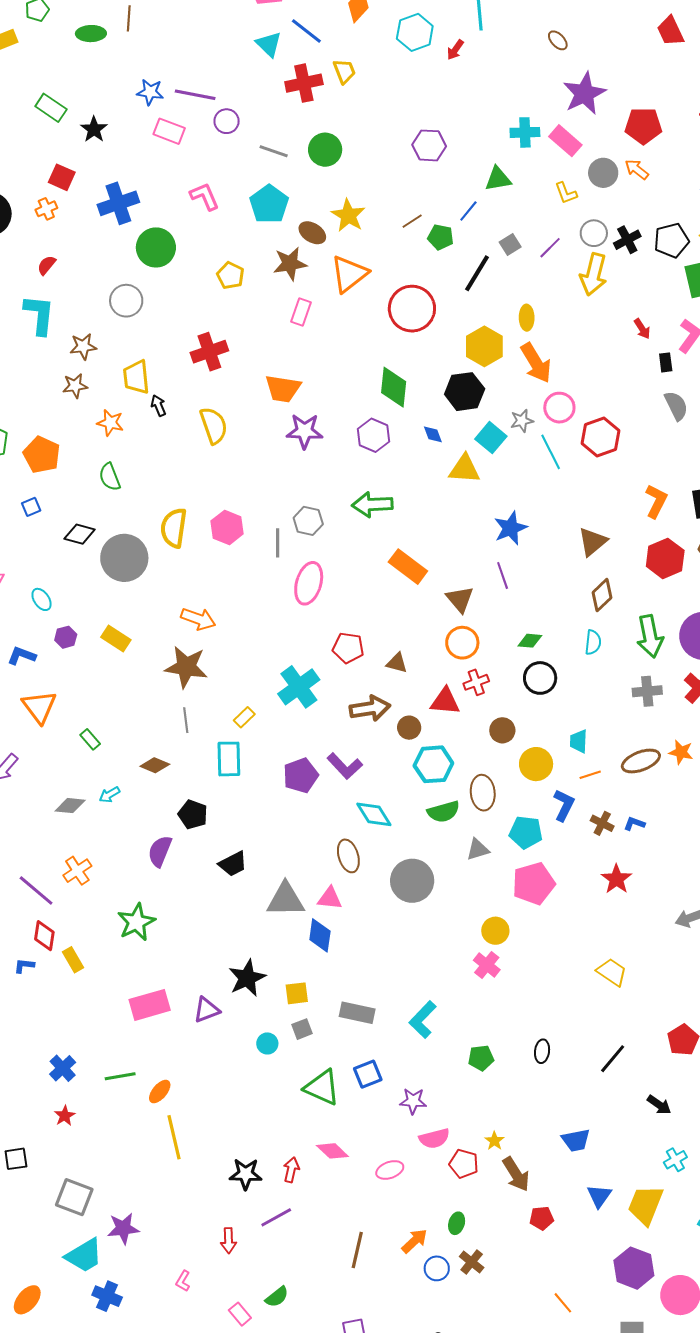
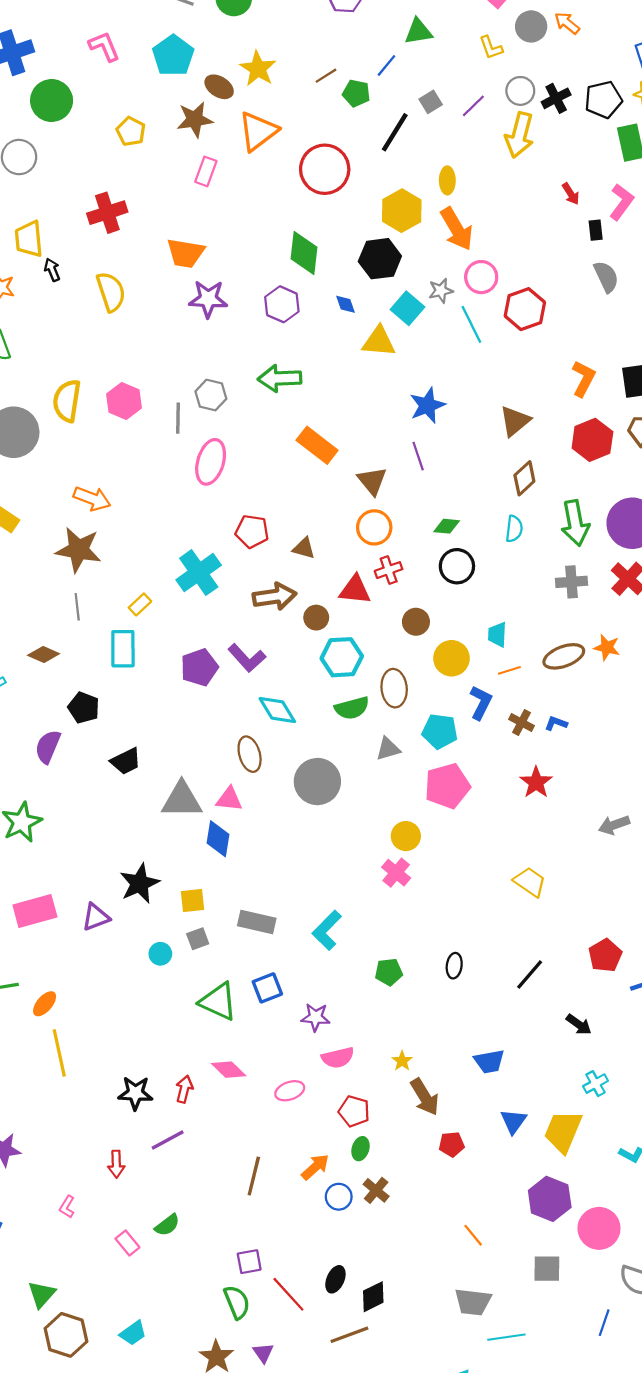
red pentagon: (464, 1164) -> (354, 1111), moved

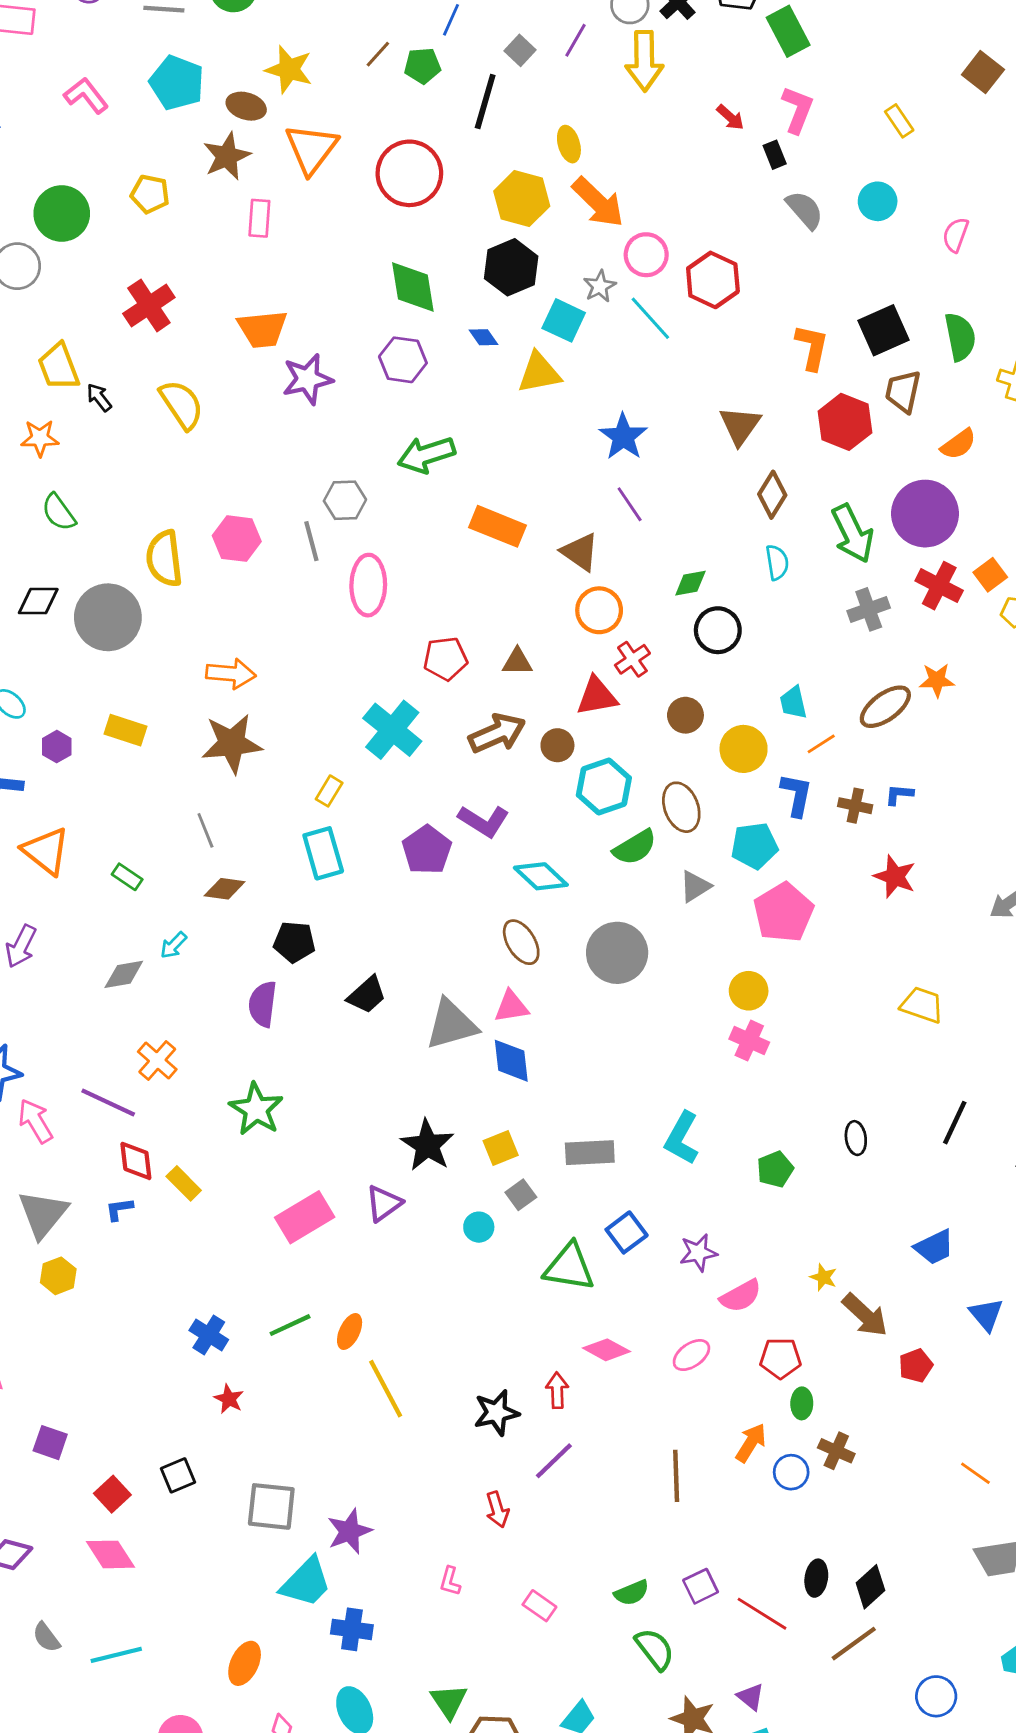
green circle: (52, 101) -> (62, 213), moved
gray line: (77, 607) -> (205, 830), moved
green semicircle: (167, 1225) -> (632, 1593), moved, turned 30
green semicircle: (237, 1302) -> (655, 1649), moved

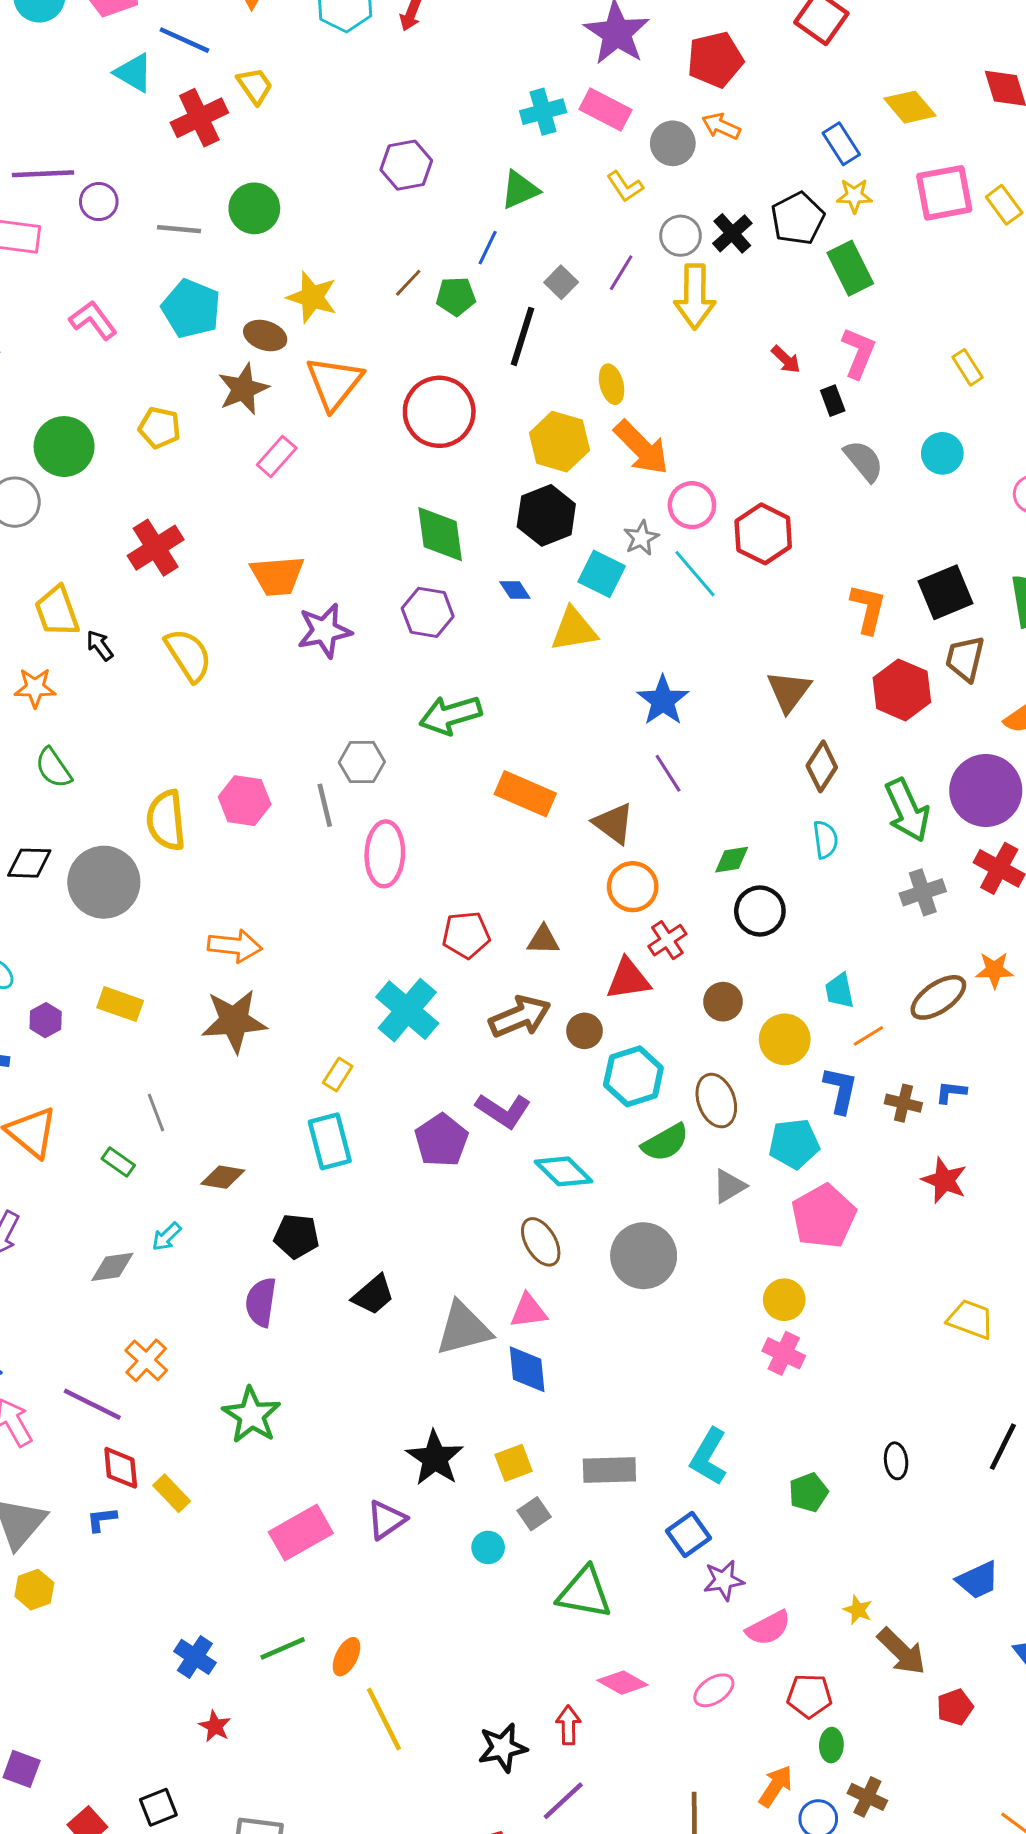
pink rectangle: (259, 218) -> (277, 456), turned 36
gray line: (205, 830) -> (156, 1113), moved
blue square: (627, 1232) -> (688, 1534), moved

